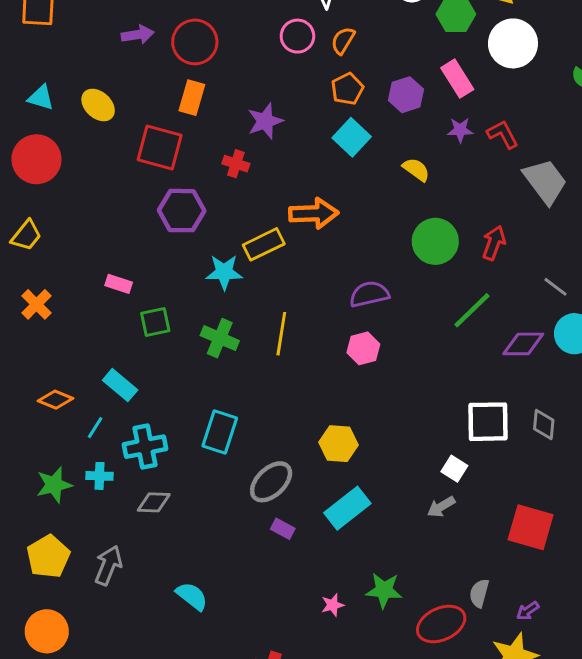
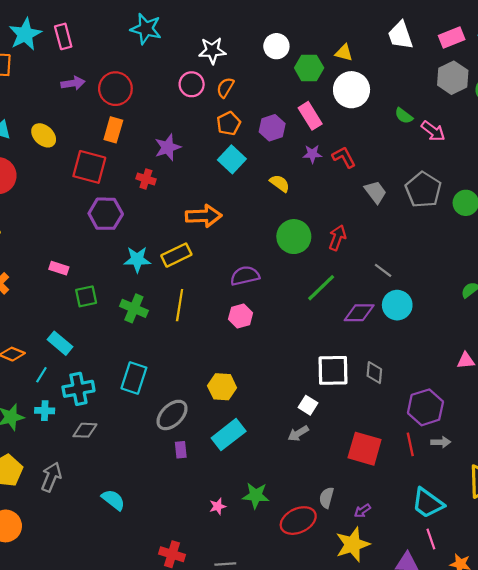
gray trapezoid: (545, 181) -> (375, 192), size x0.7
yellow rectangle: (264, 244) -> (176, 255), moved
purple rectangle: (283, 529) -> (181, 450), turned 56

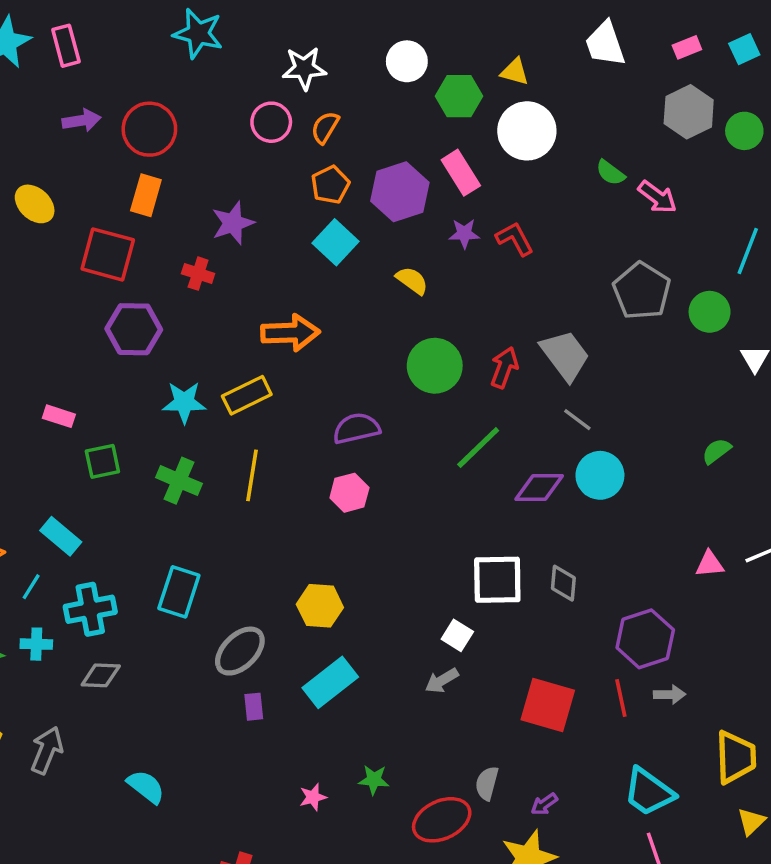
pink rectangle: (452, 37) -> (687, 47), size x0.7
purple hexagon: (272, 128) -> (400, 192), size x1.4
gray trapezoid: (375, 192) -> (565, 355), moved, size x1.4
green star: (256, 495) -> (374, 780), size x0.7

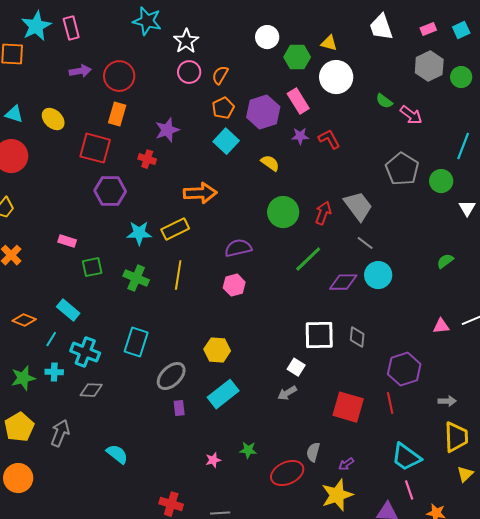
white star: (304, 68) -> (186, 41), moved, turned -30
cyan cross: (90, 609) -> (85, 352), turned 32
gray arrow: (670, 695) -> (447, 401), moved

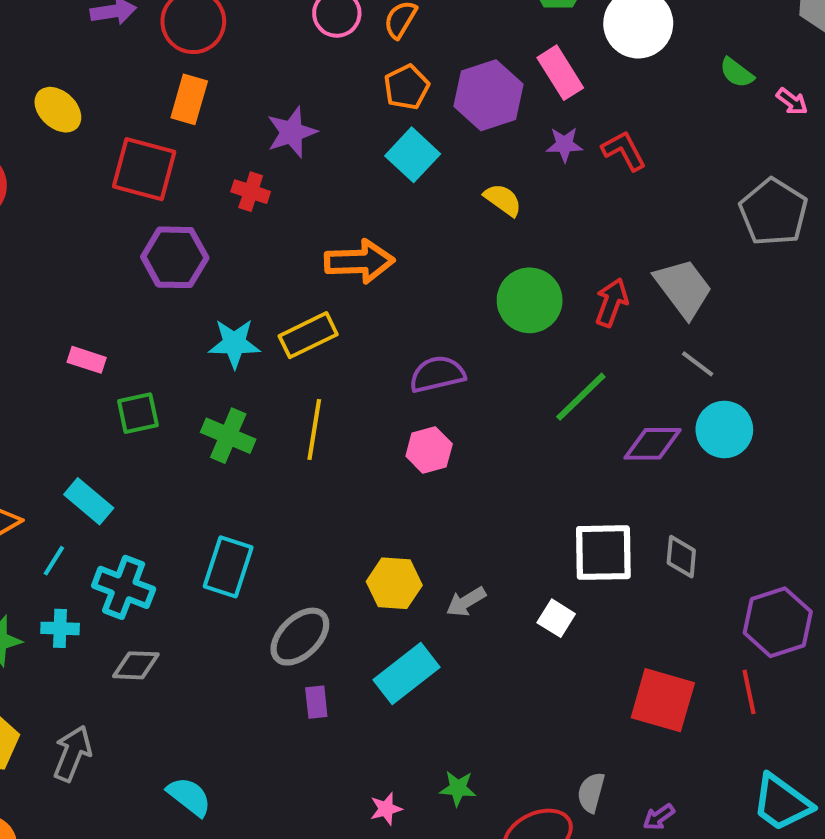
pink arrow: (411, 115) -> (792, 101), size x0.7
gray arrow: (287, 393) -> (466, 602), moved

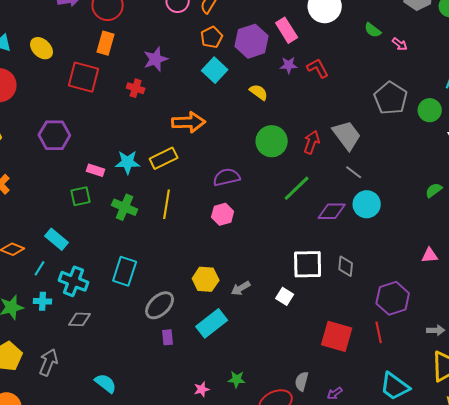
purple hexagon: (175, 257) -> (54, 135), moved
pink rectangle: (87, 360) -> (96, 170), moved

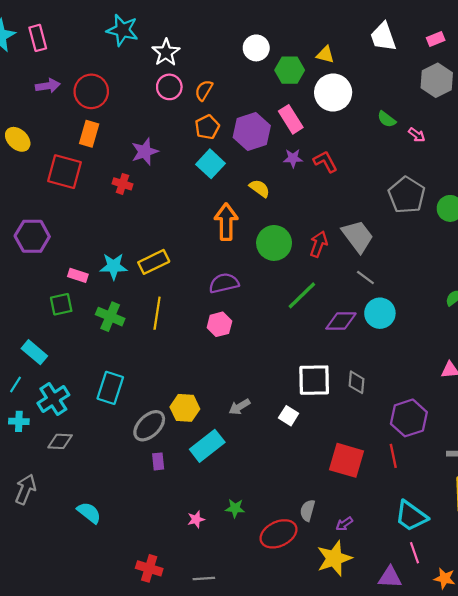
orange arrow: (189, 122) -> (226, 222), moved, turned -88
yellow hexagon: (206, 279) -> (185, 408), moved
cyan cross: (73, 281) -> (53, 399), turned 36

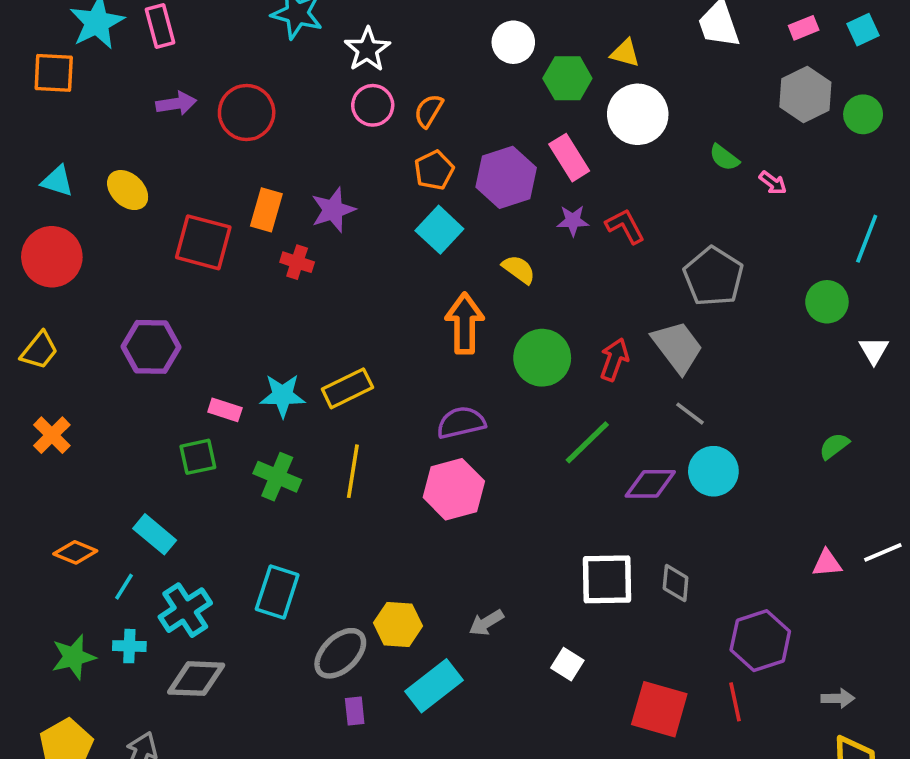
orange rectangle: (89, 134) -> (266, 210), moved
gray pentagon: (407, 195) -> (713, 277), moved
pink hexagon: (219, 324) -> (454, 489), size x1.5
white square: (289, 416) -> (567, 664), moved
gray diamond: (60, 441) -> (196, 679), size x1.4

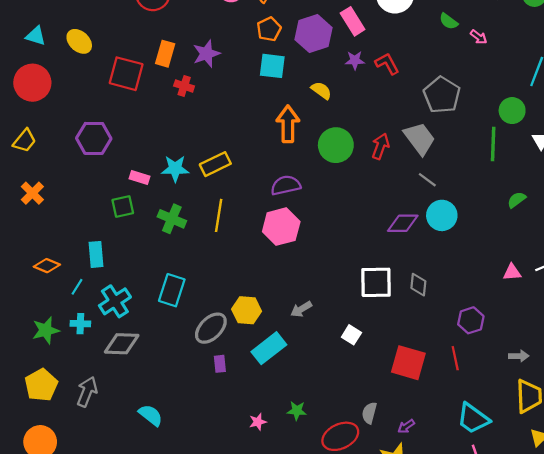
cyan square: (439, 230) -> (272, 66), turned -36
green line: (587, 442) -> (493, 144), moved, turned -44
cyan rectangle: (155, 534) -> (96, 254), turned 45
purple hexagon: (760, 641) -> (471, 320), size x0.7

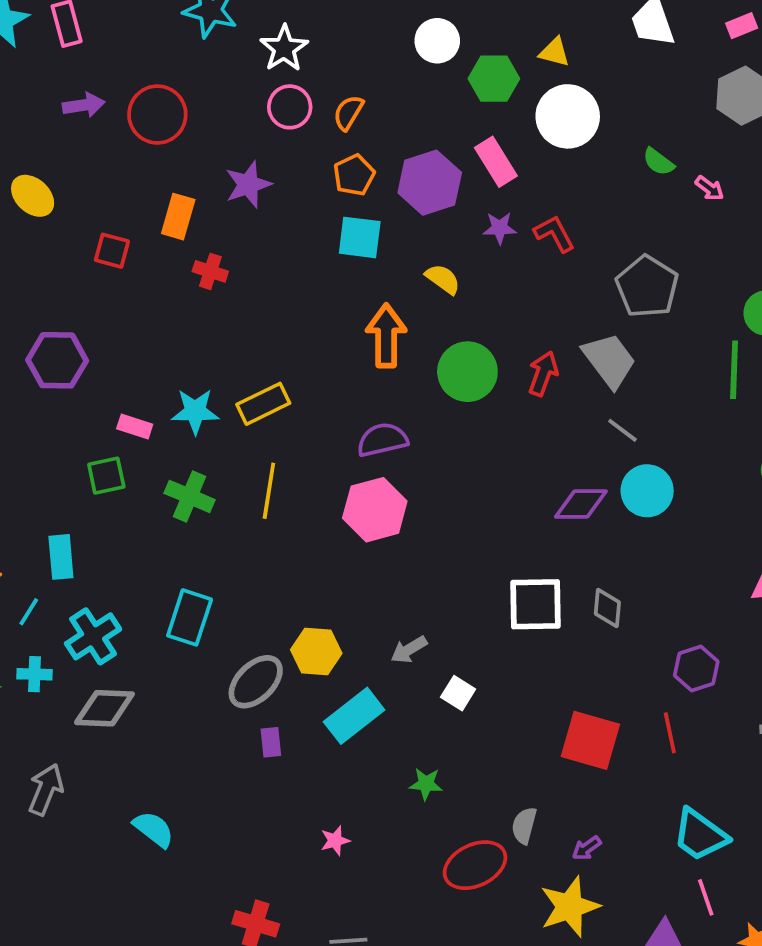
purple star: (206, 54) -> (248, 184), moved
red square: (126, 74) -> (112, 251), size x0.6
white square: (351, 335) -> (458, 693), moved
green star: (297, 411) -> (426, 784), moved

